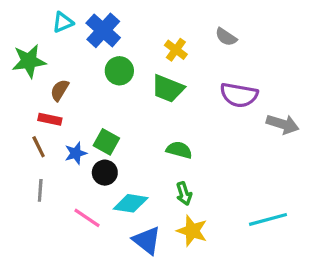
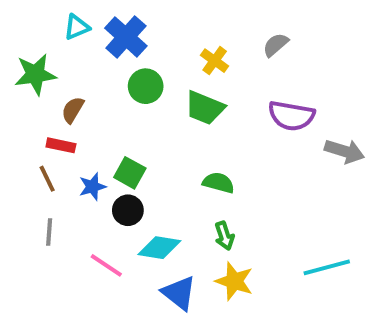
gray semicircle: (226, 37) -> (276, 45), turned 105

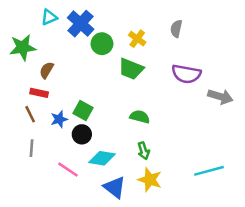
gray semicircle: (276, 45) -> (176, 29), turned -36
green circle: (146, 86) -> (102, 44), moved

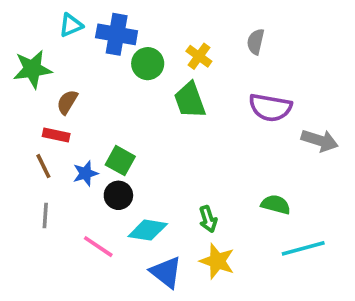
blue cross: (81, 24) -> (117, 34), turned -32
green trapezoid: (131, 69) -> (190, 100), turned 48
green semicircle: (140, 117) -> (276, 204), moved

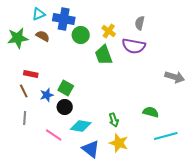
brown semicircle: (67, 102) -> (43, 36), moved, turned 88
purple semicircle: (270, 108) -> (134, 46), moved

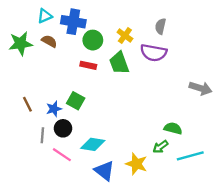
red rectangle: (31, 74) -> (88, 65), moved
black circle: (65, 107) -> (63, 128), moved
gray line: (25, 118) -> (42, 135), moved
green arrow: (114, 120) -> (160, 147), moved, turned 72

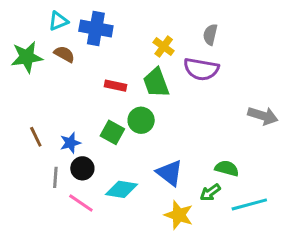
green circle: (93, 40) -> (141, 120), moved
green square: (76, 101) -> (112, 132), moved
blue triangle: (104, 171) -> (170, 173), moved

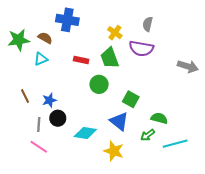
cyan triangle: (58, 21) -> (41, 59), moved
gray arrow: (263, 116) -> (188, 66), moved
green square: (112, 132) -> (131, 99), moved
pink line: (81, 203) -> (39, 147), moved
yellow star: (179, 215) -> (114, 151), moved

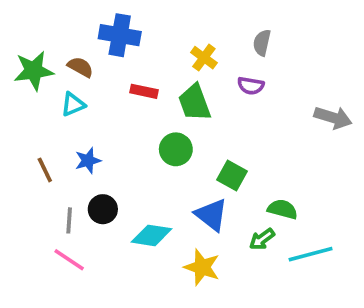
purple semicircle: (141, 48) -> (251, 86), size x0.6
red rectangle: (81, 60) -> (144, 91), moved
blue star: (49, 100) -> (88, 161), moved

